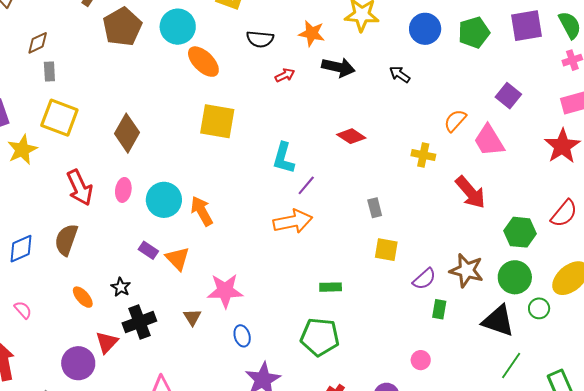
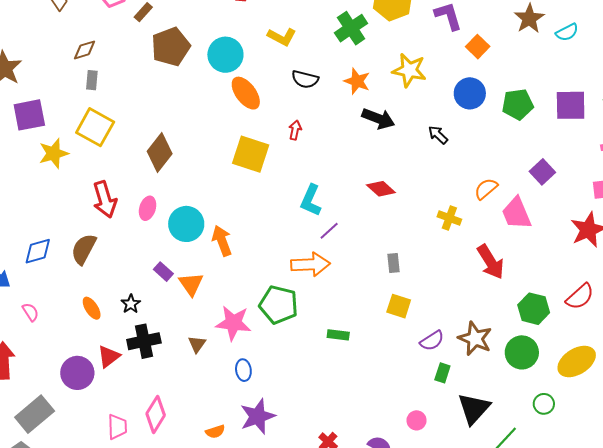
red arrow: (285, 75) -> (295, 130), moved, turned -60
green circle: (539, 308) -> (544, 404), moved
black triangle: (498, 321) -> (474, 409), moved, turned 45
green pentagon: (320, 337) -> (279, 305), moved

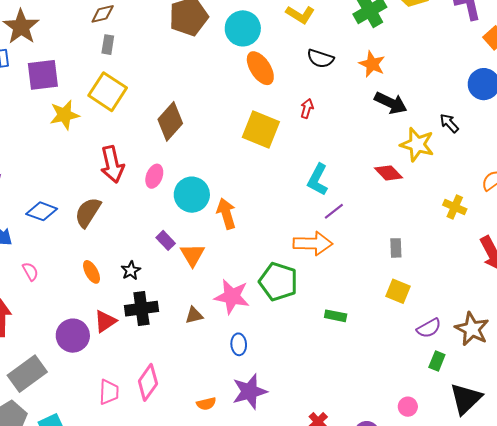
yellow star: (409, 70) -> (417, 144), moved
blue diamond: (38, 251) -> (42, 211), turned 32
brown triangle: (197, 344) -> (194, 315), turned 36

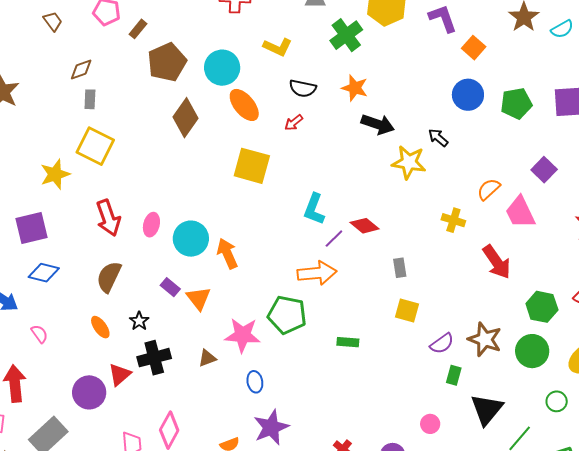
purple square: (43, 75) -> (32, 228), moved
red arrow: (307, 108) -> (294, 123), moved, turned -138
brown diamond: (170, 121) -> (185, 118), moved
red diamond: (389, 173) -> (365, 226), moved
brown semicircle: (88, 212) -> (109, 277), moved

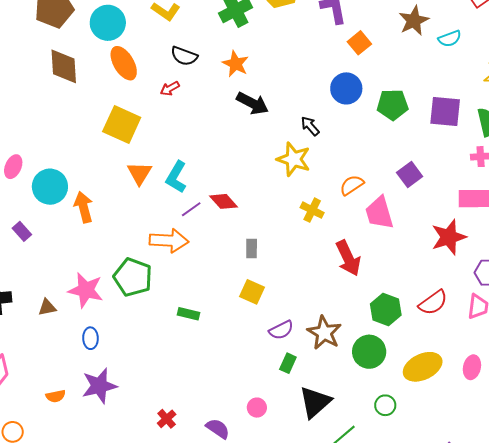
brown diamond: (185, 118) -> (64, 66), turned -48
yellow star: (409, 162) -> (294, 159), moved
orange triangle: (199, 298) -> (139, 173), moved

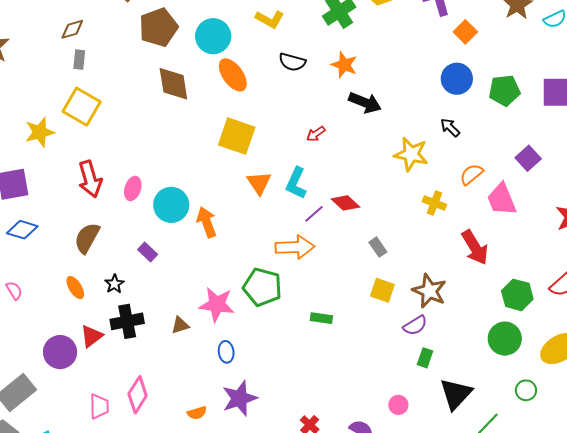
red arrow: (170, 88) -> (316, 134), moved
black arrow: (310, 126) -> (450, 128), moved
gray rectangle: (252, 248) -> (378, 247), turned -30
brown star: (324, 333) -> (429, 291), moved

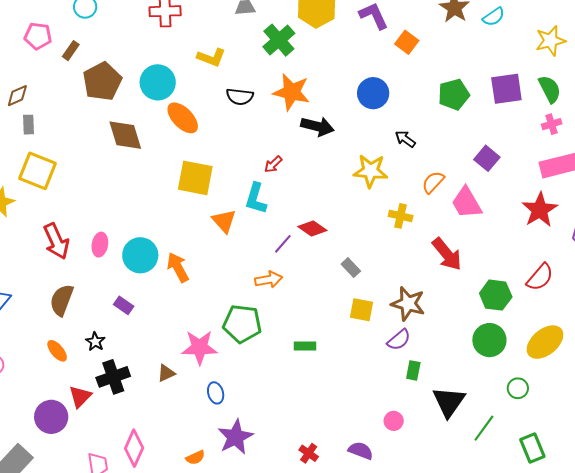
orange star: (344, 65) -> (292, 92), size x1.4
blue circle: (457, 79) -> (373, 93), moved
cyan L-shape: (296, 183) -> (256, 198), moved
orange arrow: (295, 247) -> (269, 280), size x0.7

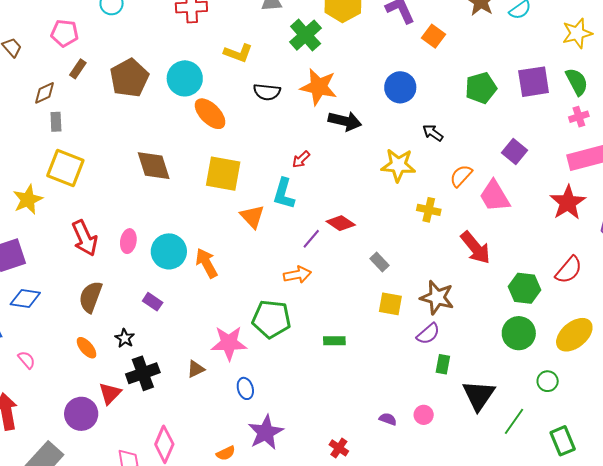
brown rectangle: (71, 51) -> (78, 69), moved
brown diamond: (125, 135) -> (154, 166), moved
purple semicircle: (361, 451) -> (388, 419), moved, size x0.7

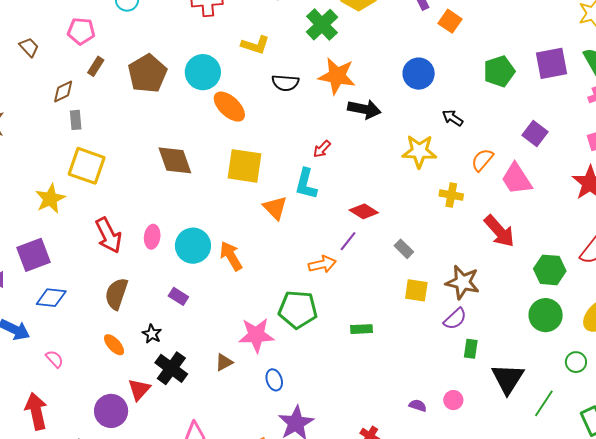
purple line: (311, 239) -> (348, 241), moved
black cross: (143, 373) -> (171, 368), turned -32

